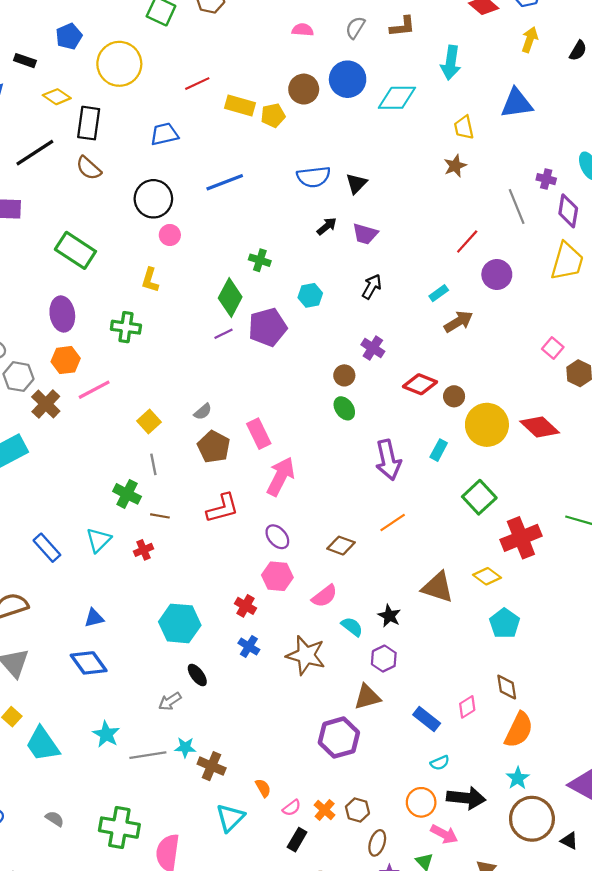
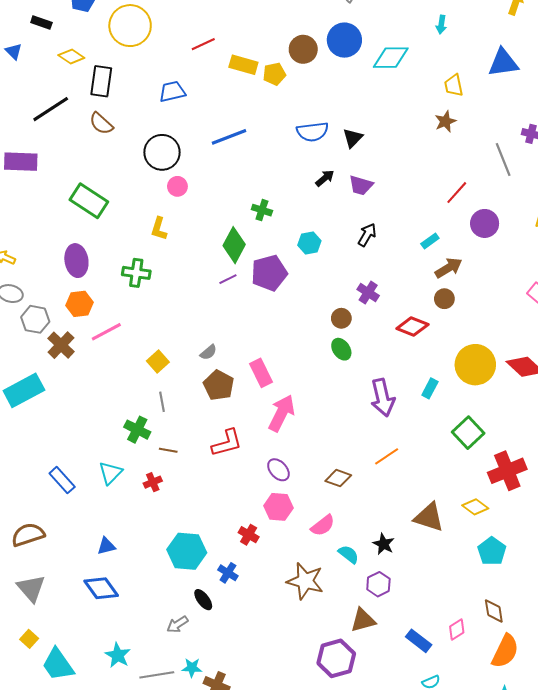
cyan arrow: (451, 63) -> (441, 25), size x0.6
brown circle: (454, 396) -> (444, 299), moved
blue cross: (249, 646) -> (228, 573), moved

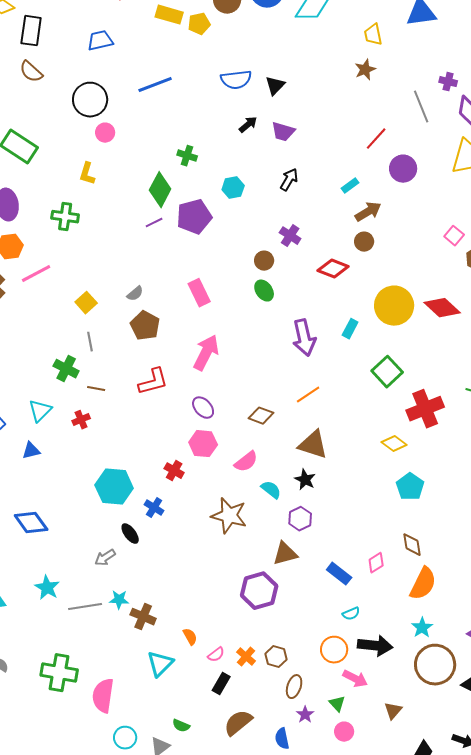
pink rectangle: (261, 373) -> (199, 293), moved
brown triangle: (429, 517) -> (313, 445), moved
blue triangle: (106, 546) -> (31, 451), moved

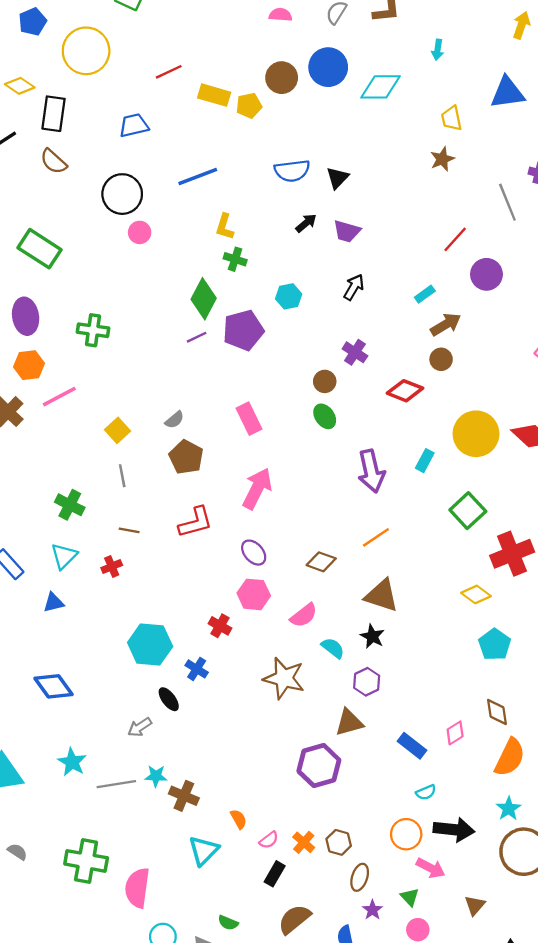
yellow L-shape: (87, 174) -> (225, 227), moved
green cross: (66, 369) -> (70, 505), moved

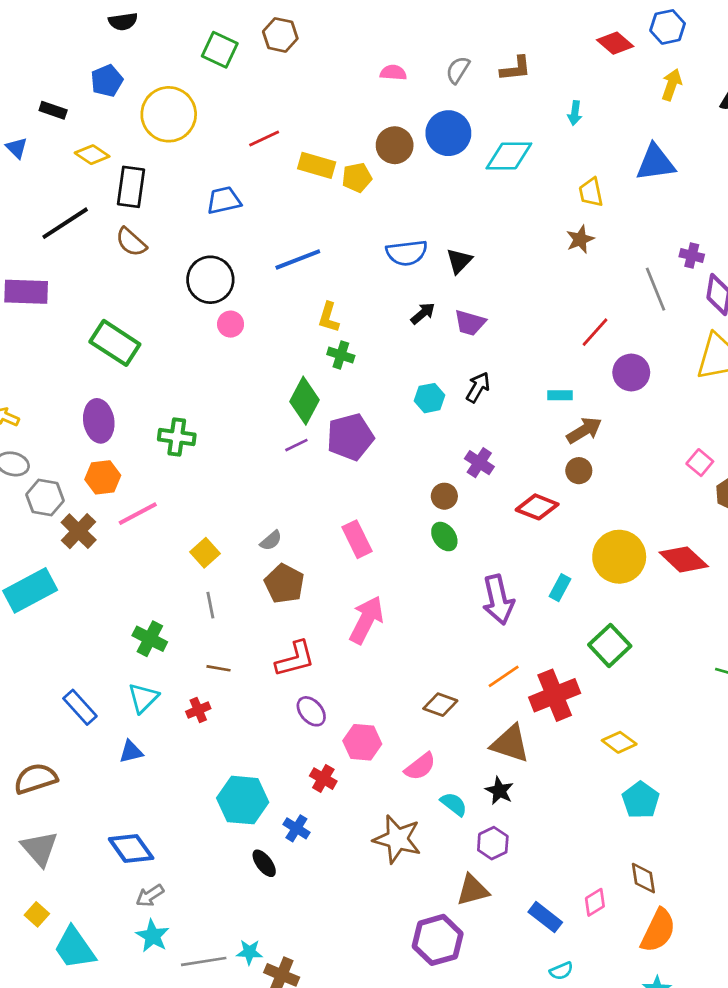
cyan rectangle: (425, 294) -> (560, 395), turned 36
cyan hexagon: (289, 296) -> (430, 398), moved
purple ellipse: (254, 553) -> (311, 711), moved
red cross: (512, 554) -> (555, 695), moved
gray arrow: (140, 727) -> (150, 896), moved

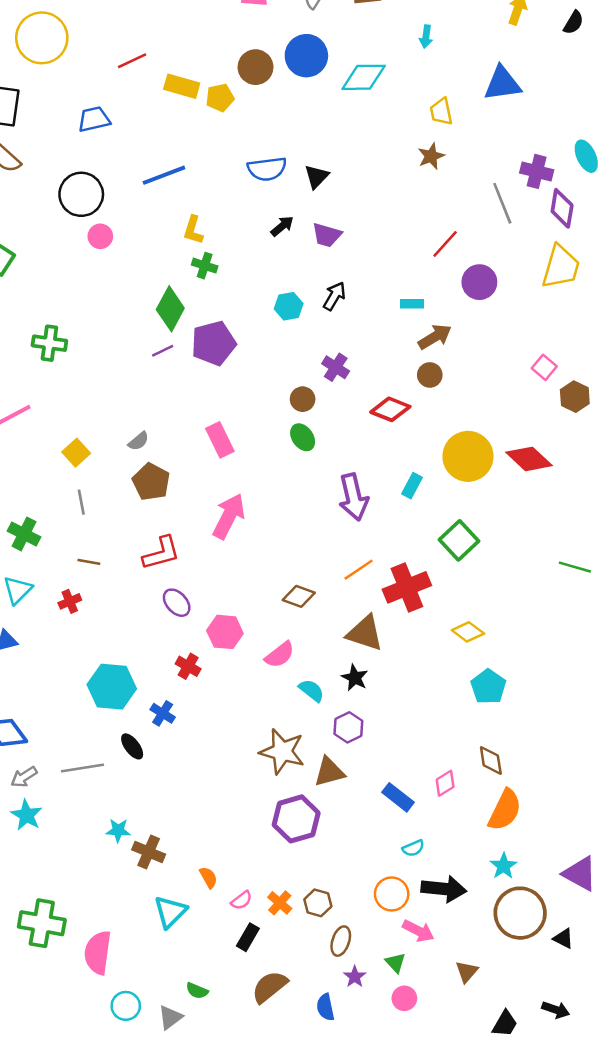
purple cross: (692, 255) -> (537, 171), size x1.4
brown star: (397, 839) -> (282, 752), moved
gray line: (204, 961) -> (83, 768), moved

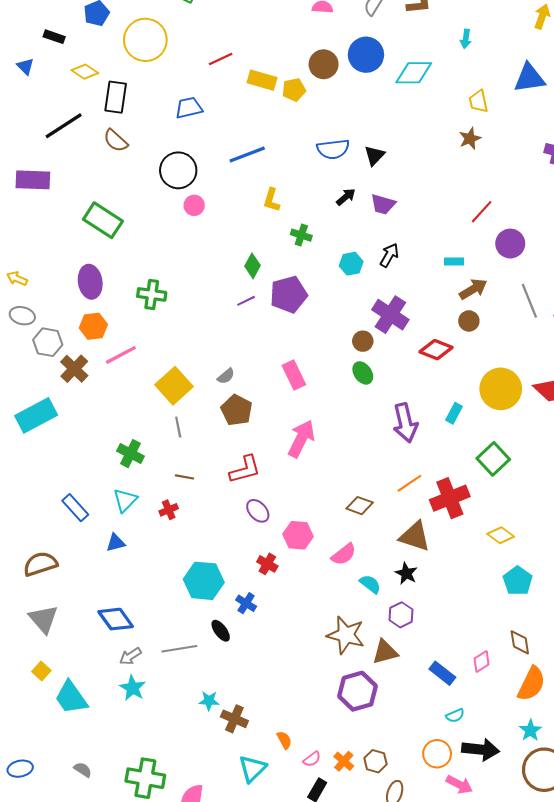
gray line: (502, 203) -> (529, 301), moved
green cross: (205, 266) -> (301, 235), moved
green diamond: (170, 309) -> (252, 266), size x0.7
purple cross: (336, 367) -> (390, 315), size x1.6
yellow square: (76, 453) -> (174, 386), size x1.6

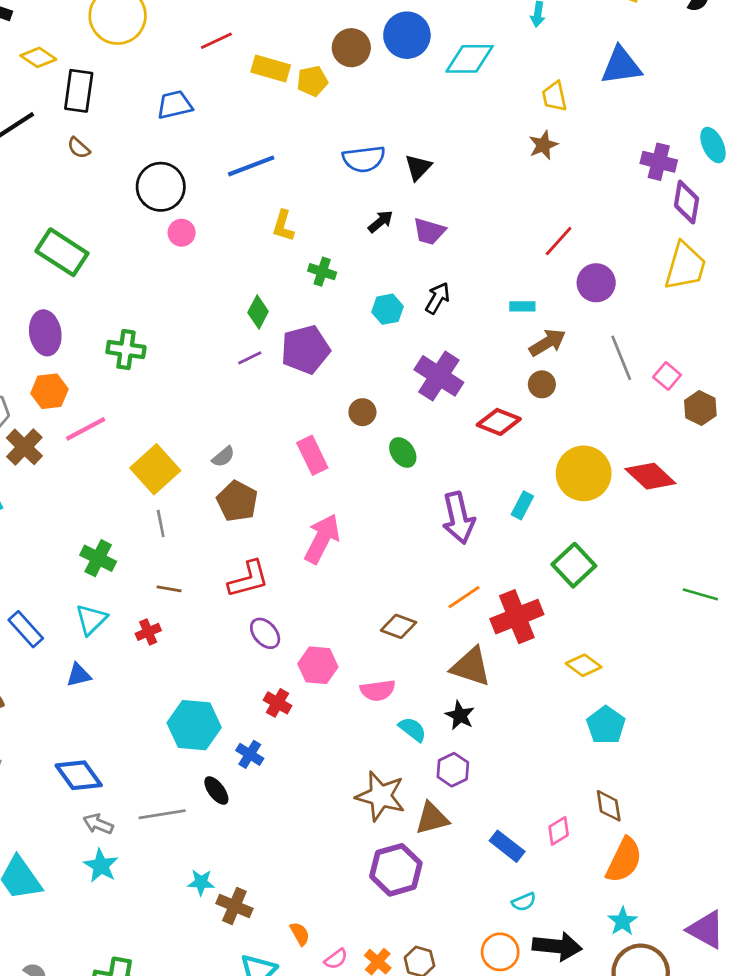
brown semicircle: (116, 141) -> (79, 148), size x0.7
brown circle: (363, 341) -> (362, 412), moved
pink semicircle: (344, 554) -> (378, 690), turned 30
gray arrow: (130, 656) -> (98, 824), turned 55

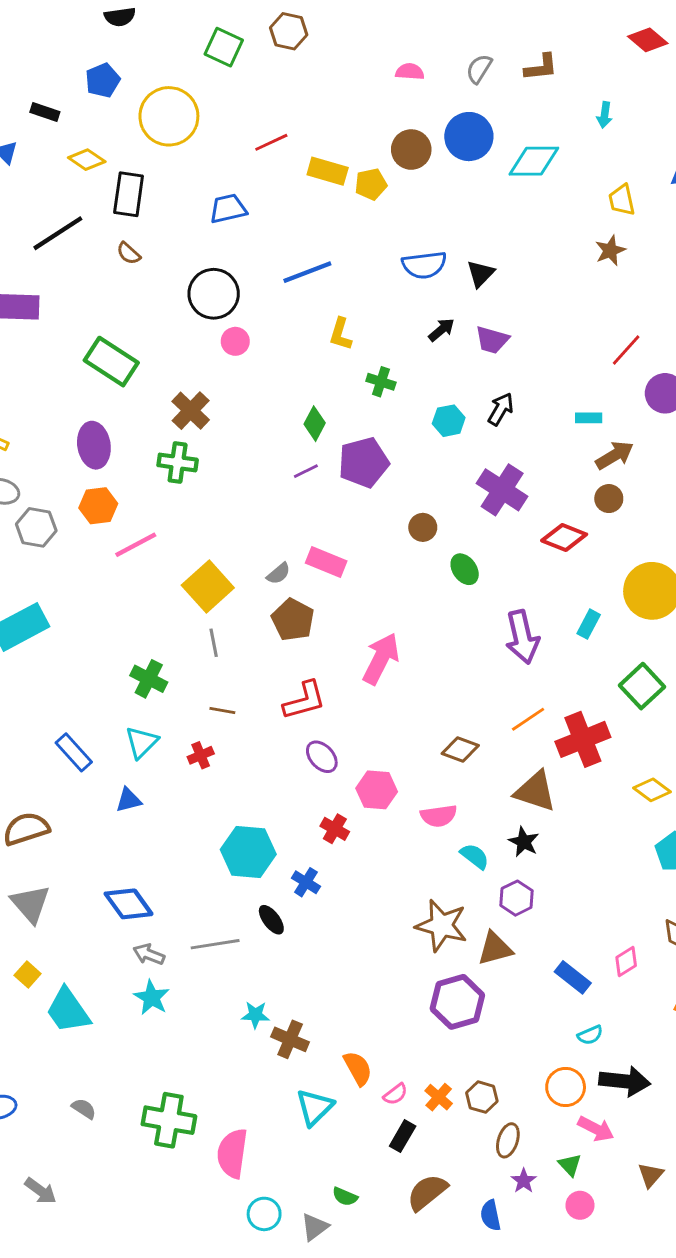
brown cross: (24, 447) -> (191, 411), moved
pink rectangle: (312, 455) -> (326, 562), moved, turned -42
orange semicircle: (300, 934) -> (358, 1068), size x1.4

